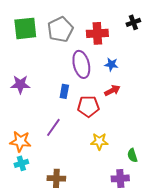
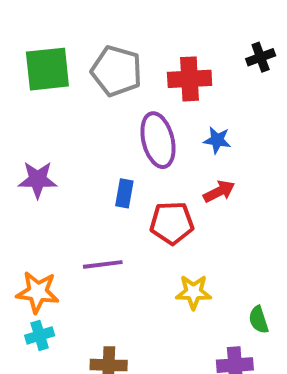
gray pentagon: (60, 29) -> (117, 71), turned -30
purple line: (53, 127) -> (103, 264), turned 48

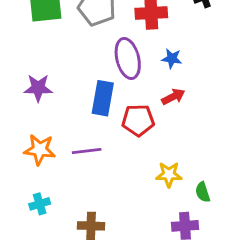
blue rectangle: (124, 193) -> (103, 98), size x1.6
orange star: (38, 292) -> (40, 150), moved
yellow star: (193, 292) -> (169, 174), moved

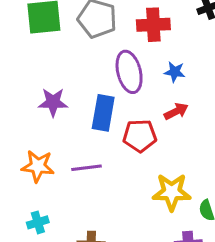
purple star: (38, 88) -> (53, 102), moved
yellow star: (169, 174) -> (172, 192), size x1.4

